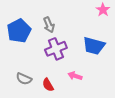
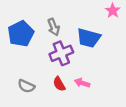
blue trapezoid: (94, 46) -> (89, 38), moved
red semicircle: (48, 85) -> (59, 84), moved

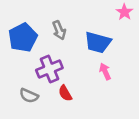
purple cross: (61, 53) -> (49, 69), moved
pink arrow: (82, 83) -> (105, 71), moved, turned 48

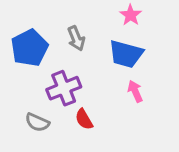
pink star: (124, 12) -> (131, 15), moved

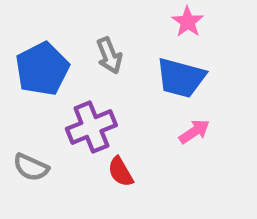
pink arrow: (135, 91) -> (194, 131), turned 80
gray semicircle: (37, 122) -> (31, 167), moved

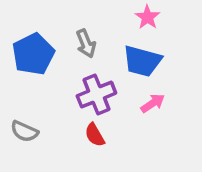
purple cross: (91, 127) -> (96, 94), moved

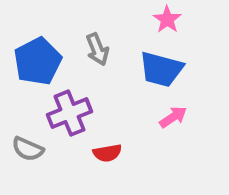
purple cross: (96, 94) -> (70, 113), moved
red semicircle: (95, 135) -> (107, 153), turned -70

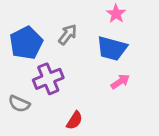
gray arrow: (97, 49) -> (68, 35), turned -120
red semicircle: (107, 153) -> (75, 120), moved, turned -48

